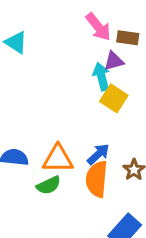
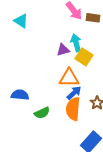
purple triangle: (114, 61) -> (63, 50), moved
orange triangle: (58, 159) -> (69, 78), moved

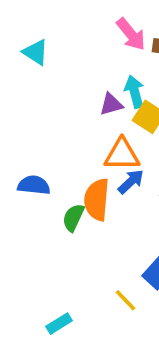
orange semicircle: (73, 109) -> (97, 200), moved
green semicircle: (42, 113) -> (73, 218), turned 140

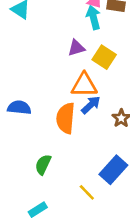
cyan arrow: (134, 92) -> (93, 17), moved
green semicircle: (73, 218) -> (43, 165), moved

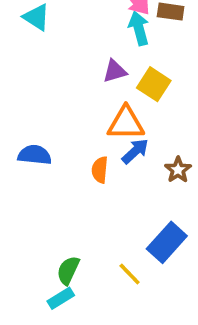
orange semicircle: (66, 118) -> (100, 170), size x0.6
green semicircle: (43, 165) -> (68, 270), moved

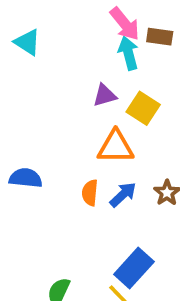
blue arrow: (135, 151) -> (123, 195), moved
blue rectangle: (167, 242) -> (134, 268), moved

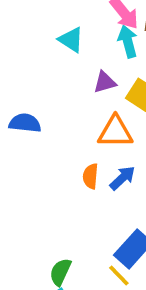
cyan triangle: (27, 42) -> (71, 40), moved
blue semicircle: (26, 178) -> (25, 123), moved

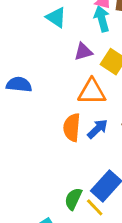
orange semicircle: (91, 176) -> (72, 127), size x1.4
green semicircle: (60, 272) -> (73, 199), moved

